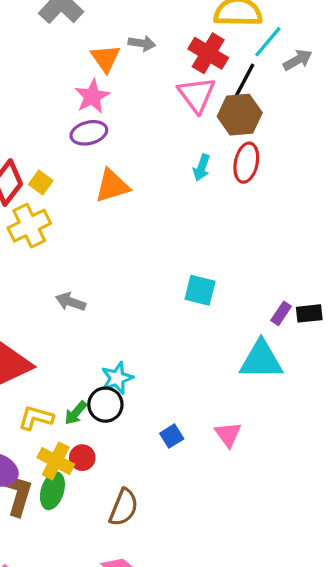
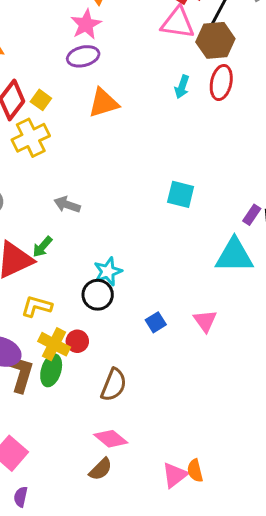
pink triangle: (197, 95) -> (178, 23), turned -45
green arrow: (76, 413) -> (42, 247), moved

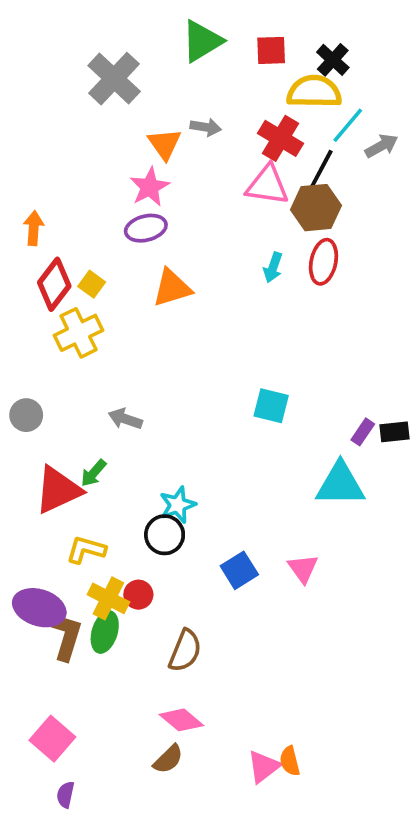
blue square: (156, 322) -> (239, 570), size x1.4

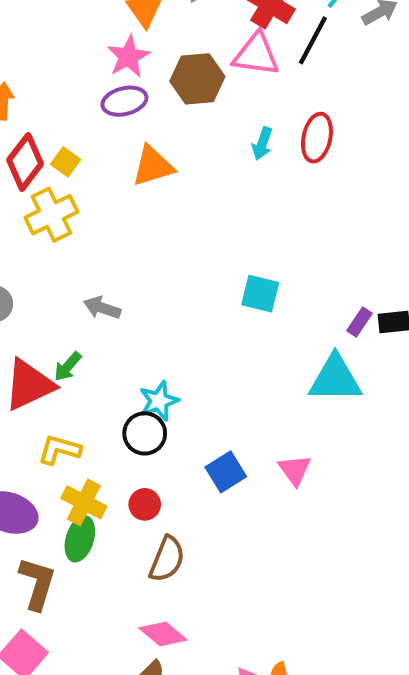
brown hexagon: (316, 208) -> (197, 79), moved
red circle: (138, 595) -> (145, 504), moved
brown L-shape: (65, 636) -> (37, 583), moved

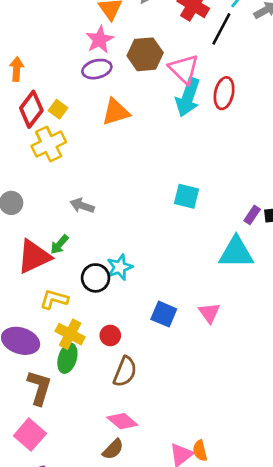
pink triangle: (256, 55) -> (184, 69), moved, turned 36
cyan arrow: (262, 144) -> (188, 97), size x1.8
black circle: (145, 433) -> (96, 278), moved
blue square: (226, 472) -> (164, 314), turned -35

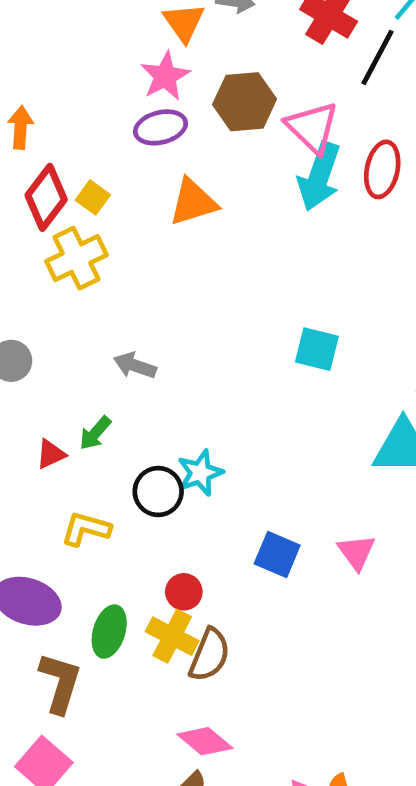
red triangle: (34, 256) -> (51, 454), size x0.5
yellow cross: (70, 334) -> (172, 636), moved

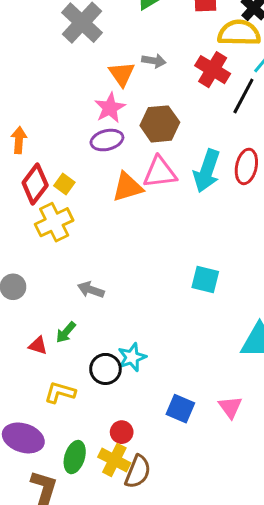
pink triangle: (312, 127) -> (160, 172), moved, turned -51
red triangle: (51, 454) -> (38, 346), turned 42

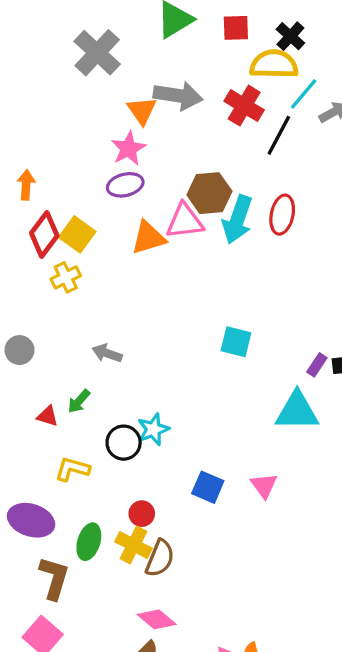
gray arrow: (154, 61) -> (178, 96), size x1.8
brown hexagon: (160, 124) -> (209, 193), moved
yellow square: (64, 184) -> (77, 234), size x1.5
yellow cross: (54, 222) -> (66, 277), size x0.7

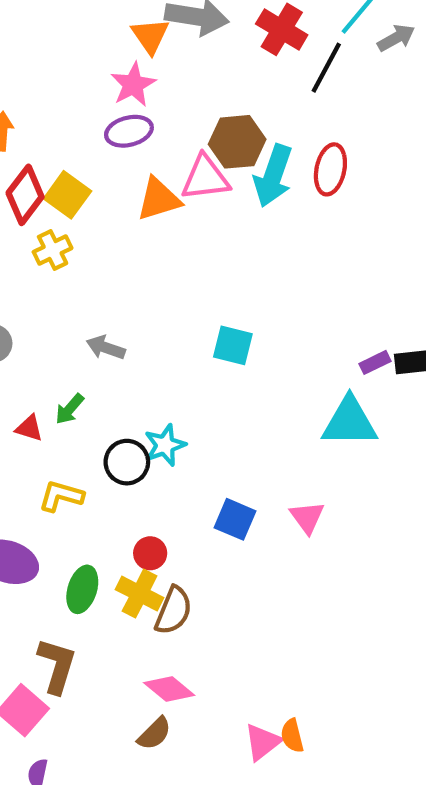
cyan square: (236, 342) -> (233, 345), moved
purple rectangle: (317, 365) -> (375, 362), turned 30
brown L-shape: (54, 578) -> (57, 666), moved

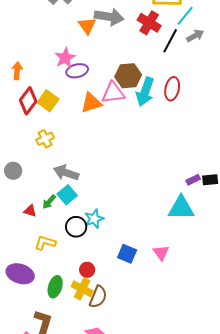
gray arrow: (396, 38) -> (195, 36), moved
pink star: (133, 85) -> (65, 58), moved
yellow cross: (53, 250) -> (45, 139), moved
cyan square: (233, 345) -> (67, 195), moved, turned 36
gray arrow: (106, 348) -> (66, 173), size x1.4

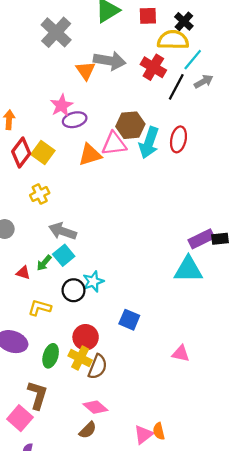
purple rectangle: (193, 180) -> (201, 239), size x1.6
pink triangle: (161, 253) -> (181, 354), moved, turned -42
red circle: (87, 270) -> (86, 337), size x1.5

